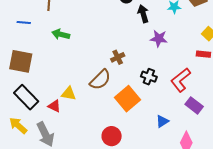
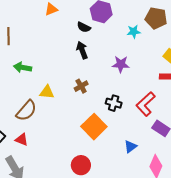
black arrow: (143, 14) -> (82, 50), moved
brown semicircle: (100, 80) -> (26, 111), moved
yellow triangle: (69, 93) -> (47, 92), moved

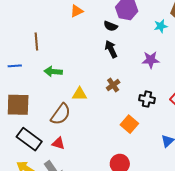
orange square: (94, 127) -> (129, 124), size x0.7

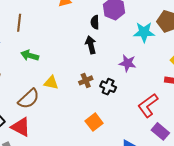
black semicircle: (111, 26) -> (95, 22), turned 56
cyan star: (161, 26) -> (144, 32), size x1.5
black cross: (147, 99) -> (108, 87), moved
red triangle: (58, 143) -> (21, 127), size x1.5

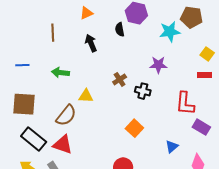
brown line: (19, 23) -> (53, 33), moved
black arrow: (91, 45) -> (91, 43), moved
brown cross: (86, 80) -> (120, 79), moved
red L-shape: (148, 105) -> (185, 103), turned -40

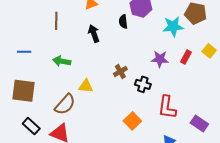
red rectangle: (204, 75) -> (186, 57), moved, turned -64
red L-shape: (185, 103) -> (167, 107), moved
black rectangle: (34, 139) -> (31, 126), size x0.7

